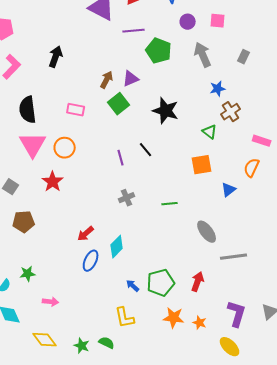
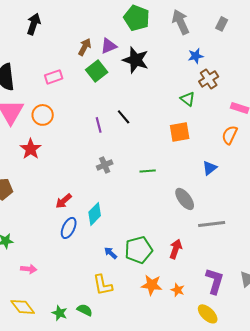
pink rectangle: (76, 110) -> (54, 77), turned -30
black star: (166, 111) -> (136, 60), moved
blue triangle: (229, 190) -> (210, 168), moved

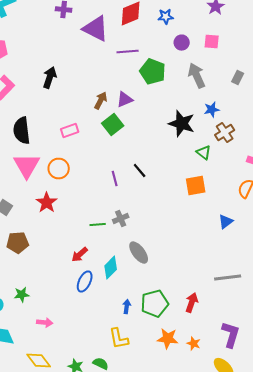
black star: (136, 60) -> (182, 124), moved
green line: (148, 171) -> (98, 225), moved
gray ellipse: (185, 199) -> (139, 253), moved
blue arrow: (111, 253) -> (127, 307), turned 56

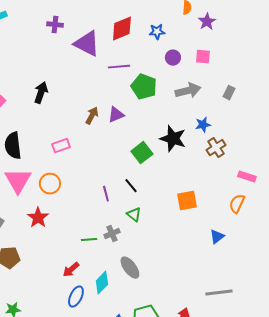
gray arrow: (197, 76) -> (188, 91), turned 100
green square: (113, 125) -> (142, 153), moved
green triangle: (204, 153) -> (134, 215), moved

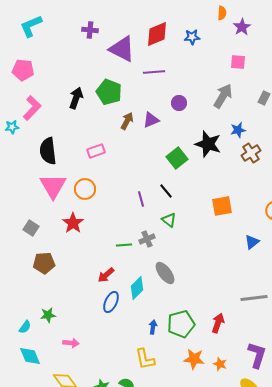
purple circle: (173, 58) -> (179, 103), moved
green pentagon: (144, 87) -> (109, 92), moved
gray arrow: (188, 91) -> (223, 96), turned -45

